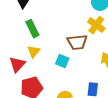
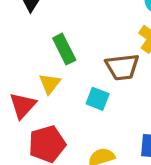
green rectangle: (32, 29) -> (64, 49), moved

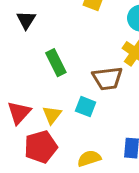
yellow triangle: (50, 84) -> (52, 115), moved

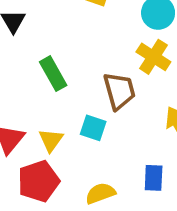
brown trapezoid: (107, 78) -> (119, 91), turned -96

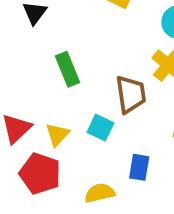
blue rectangle: (154, 178) -> (139, 167), moved
red pentagon: (38, 181) -> (40, 174), turned 30

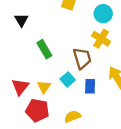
cyan square: (100, 128) -> (68, 79), turned 32
blue rectangle: (139, 167) -> (90, 86), moved

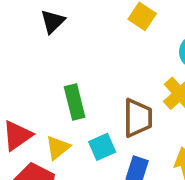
green rectangle: (44, 49) -> (75, 102), moved

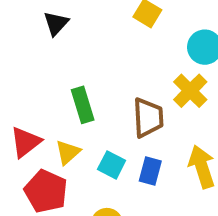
cyan square: (102, 147) -> (112, 165), moved, turned -36

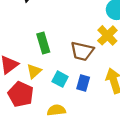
brown trapezoid: (148, 118) -> (82, 51), turned 105

